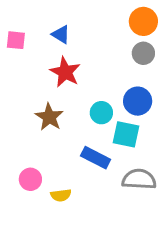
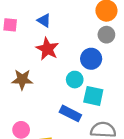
blue circle: (138, 101) -> (91, 59), moved
brown star: (49, 117) -> (22, 80), moved, turned -30

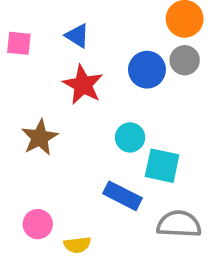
blue circle: (91, 59) -> (147, 70), moved
brown star: (22, 80) -> (40, 137), turned -30

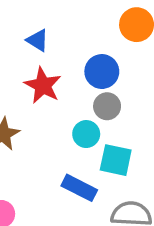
gray circle: (185, 60) -> (107, 106), moved

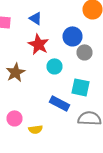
gray circle: (107, 106) -> (84, 52), moved
cyan circle: (86, 134) -> (54, 66), moved

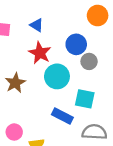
cyan circle: (54, 66) -> (57, 76), size x1.5

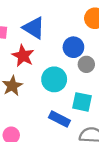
blue triangle: (37, 25) -> (34, 28), size x1.6
red star: (40, 53) -> (23, 56), moved

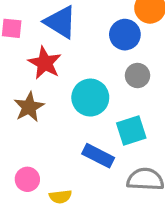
blue circle: (73, 47) -> (125, 35), moved
cyan square: (82, 102) -> (131, 131), turned -30

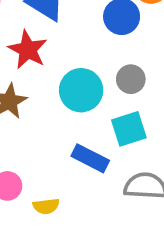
gray circle: (137, 75) -> (131, 79), moved

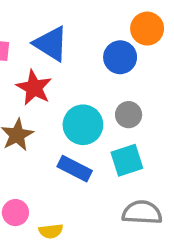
blue rectangle: (90, 158) -> (75, 169), moved

